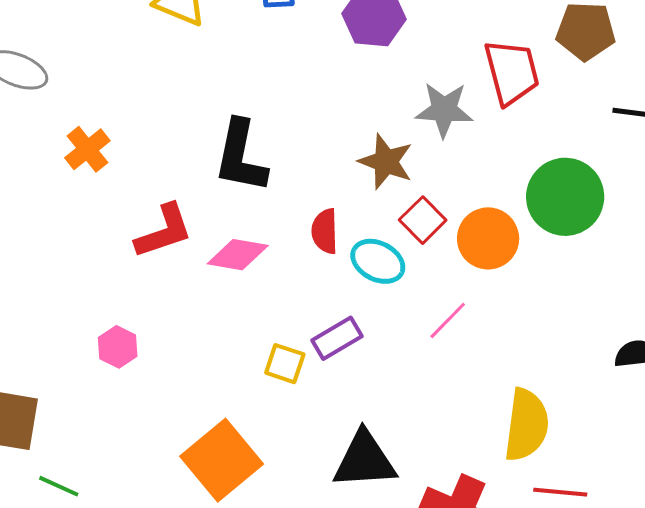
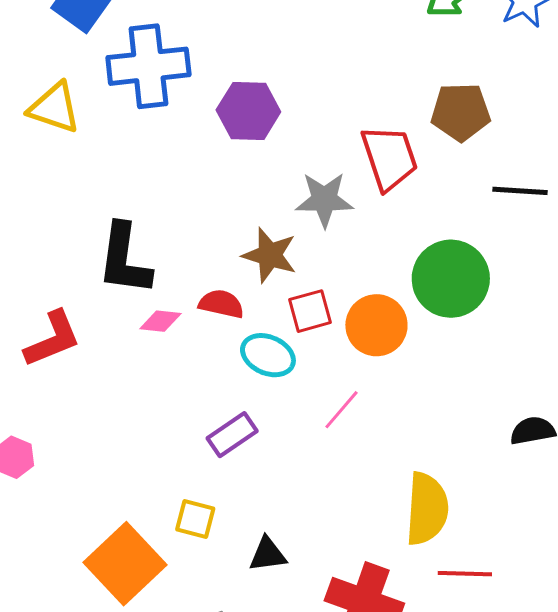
red square: (423, 220) -> (310, 311), turned 33
red semicircle: (325, 231) -> (221, 304), moved, turned 108
pink diamond: (238, 255) -> (160, 321), moved, size x0.7
yellow square: (285, 364) -> (195, 519), moved
black triangle: (365, 460) -> (268, 554), size x0.6

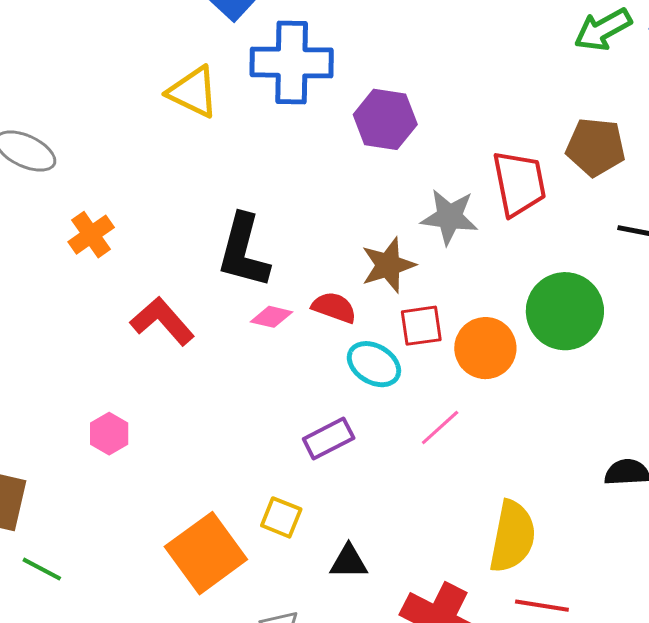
brown star: (270, 255) -> (388, 265), turned 30
red L-shape: (52, 339) -> (162, 321), turned -116

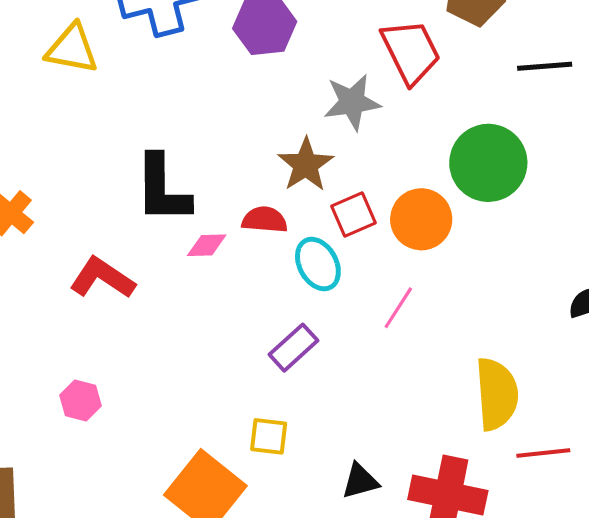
cyan ellipse: (374, 364) -> (318, 264), turned 46
black triangle: (349, 562) -> (360, 481), moved

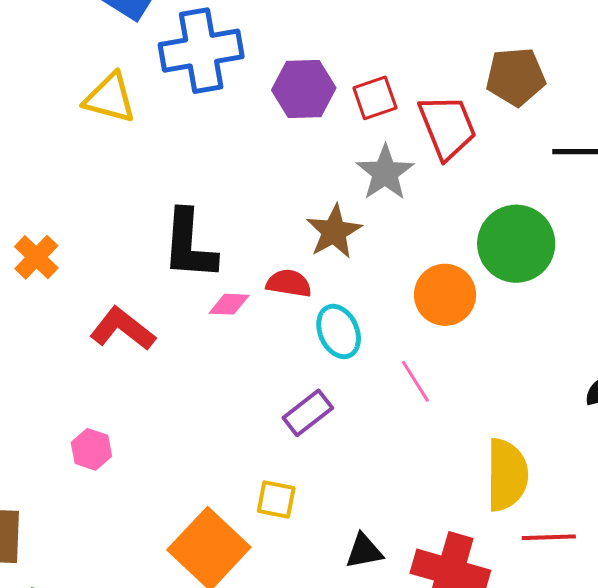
gray star: (352, 102) -> (385, 173), turned -30
red square: (353, 215) -> (375, 98), moved
pink line: (398, 308) -> (415, 381), turned -69

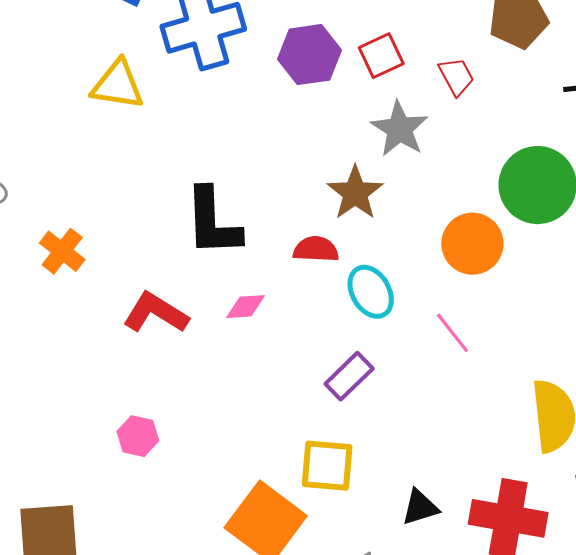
red trapezoid: (447, 127) -> (456, 76), size x0.6
pink diamond: (229, 304) -> (246, 307), moved
yellow square: (276, 499) -> (327, 466), size x1.4

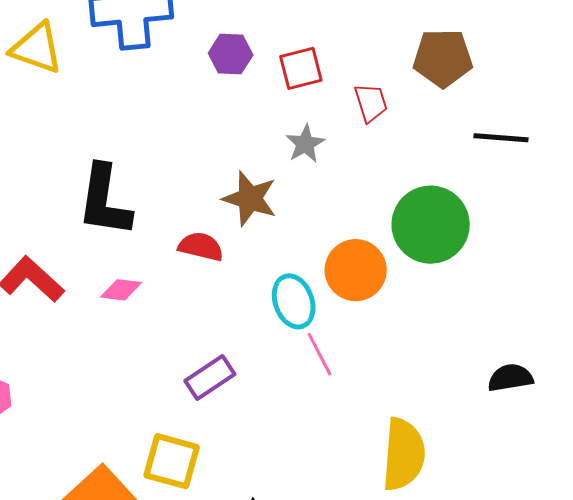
purple hexagon: (309, 55) -> (231, 54), size x0.7
gray star: (399, 129) -> (305, 144), size x0.7
brown star: (355, 193) -> (250, 199), turned -30
cyan ellipse: (371, 292) -> (294, 301), moved

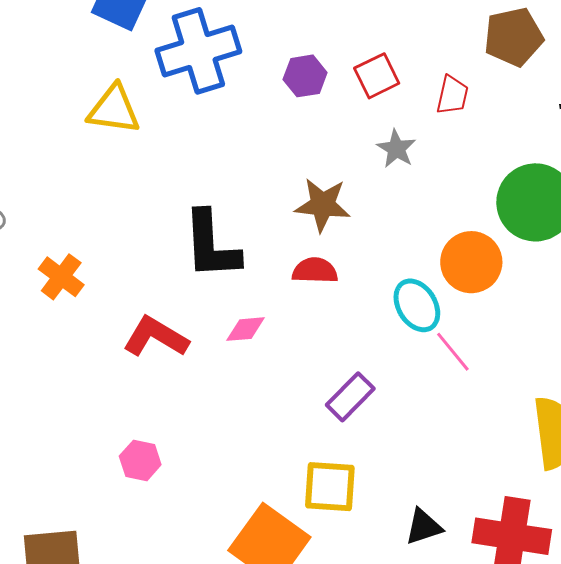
red trapezoid: (371, 103) -> (452, 95), turned 42
brown star: (250, 199) -> (323, 205), moved

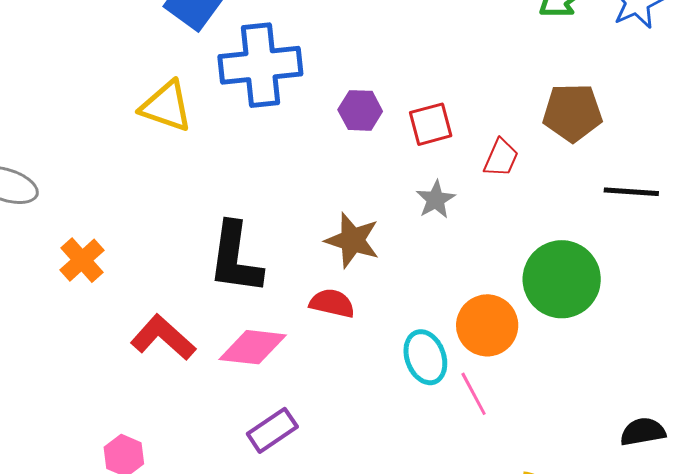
pink diamond: (246, 329) -> (253, 347), size x1.6
pink line: (453, 352) -> (474, 394), moved
purple rectangle: (350, 397) -> (272, 430), moved

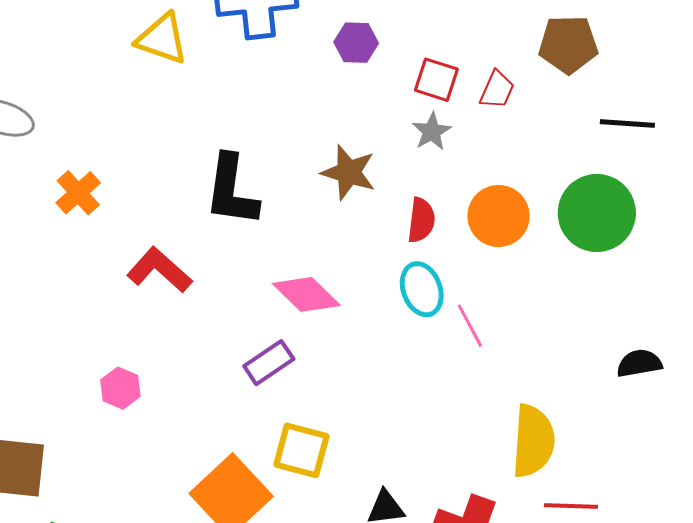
red square: (431, 124) -> (436, 80), moved, turned 33
green circle: (562, 279) -> (597, 213), moved
red semicircle: (332, 303) -> (421, 220), moved, turned 84
orange circle: (487, 325) -> (499, 216), moved
pink diamond: (253, 347) -> (306, 294), moved, turned 38

